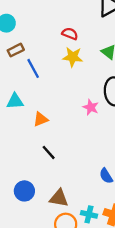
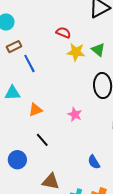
yellow star: (73, 57) -> (76, 52), moved
pink star: (91, 107) -> (75, 114), moved
blue circle: (24, 191) -> (17, 160), moved

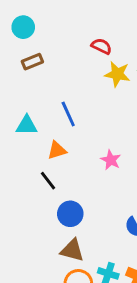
blue line: (29, 63) -> (68, 114), moved
black line: (42, 140) -> (48, 181), moved
blue circle: (17, 160) -> (70, 214), moved

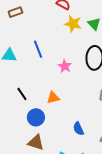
orange triangle: (57, 150) -> (53, 98), moved
pink star: (111, 160) -> (65, 66), moved

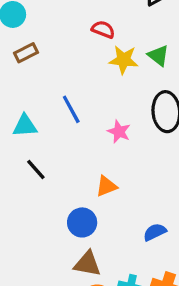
black line: (22, 94) -> (36, 169), moved
blue semicircle: (78, 129) -> (155, 232), turned 96

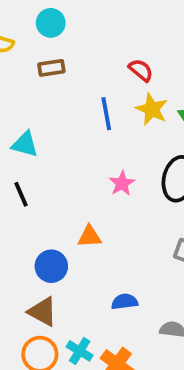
blue line: (71, 109) -> (106, 114), moved

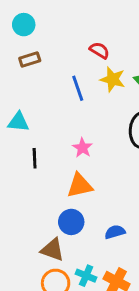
pink star: (122, 183) -> (82, 148), moved
black line: (21, 194) -> (35, 158), moved, turned 30
orange triangle: (89, 236) -> (80, 186), size x1.4
blue circle: (51, 266) -> (71, 222), moved

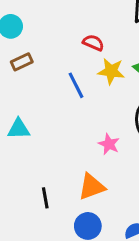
pink star: (82, 148) -> (109, 144), moved
black line: (35, 158) -> (45, 198), moved

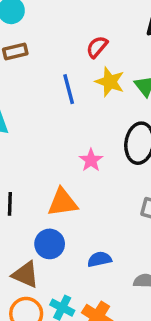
red semicircle: (93, 43) -> (97, 47), turned -85

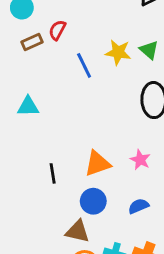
red semicircle: (97, 47) -> (57, 30), moved
pink star: (91, 160) -> (140, 160), moved

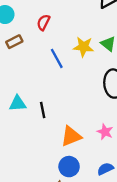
red semicircle: (57, 30) -> (43, 22), moved
cyan triangle: (28, 107) -> (18, 103), moved
black line: (53, 173) -> (43, 110), moved

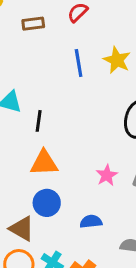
orange triangle: (71, 136) -> (44, 163), moved

